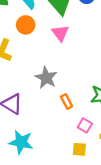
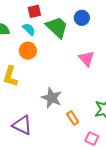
pink triangle: (60, 33) -> (87, 59), moved

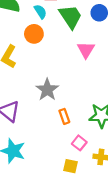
pink triangle: (87, 59) -> (86, 50), moved

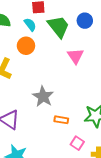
orange rectangle: (64, 116) -> (61, 120), turned -56

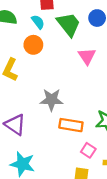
gray star: (43, 96) -> (51, 100), turned -30
orange rectangle: (61, 120) -> (71, 125), size x1.5

